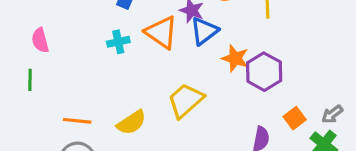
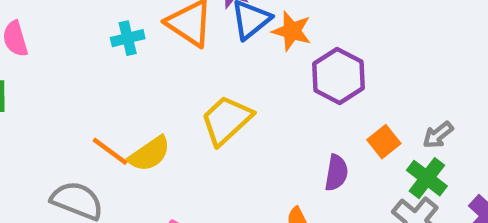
orange star: (235, 58) -> (292, 31), moved
orange line: (77, 121) -> (110, 151), moved, turned 32

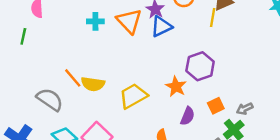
orange star: (292, 31) -> (176, 86), moved
yellow trapezoid: (226, 120) -> (133, 96), moved
yellow semicircle: (150, 154) -> (93, 84), turned 30

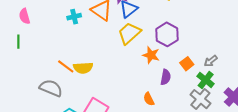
yellow trapezoid: (133, 96) -> (129, 33), moved

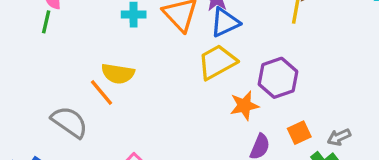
green line: (18, 42) -> (46, 22), moved
orange star: (151, 55) -> (244, 106), turned 30
yellow semicircle: (83, 68) -> (118, 74), moved

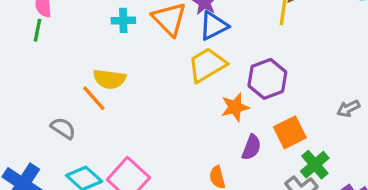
gray semicircle: (69, 122) -> (63, 128), size x0.7
orange square: (299, 133) -> (290, 132), size x1.4
gray arrow: (339, 137) -> (348, 108), moved

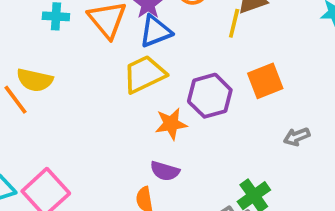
orange square: (290, 132) -> (265, 81), moved
purple semicircle: (251, 147) -> (165, 171), moved, turned 80

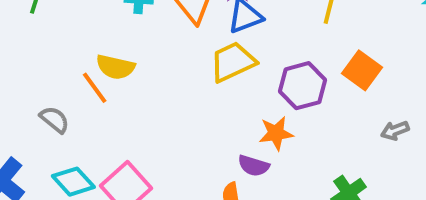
orange square: (265, 81) -> (362, 70), turned -33
orange star: (171, 124) -> (276, 133), moved

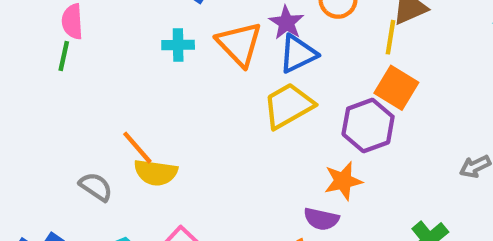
yellow semicircle: (115, 67) -> (156, 173), moved
orange square: (362, 70) -> (396, 88), moved

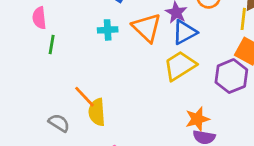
green line: (64, 56) -> (52, 45), moved
yellow semicircle: (156, 173) -> (97, 112), turned 80
orange star: (343, 181) -> (197, 119), moved

